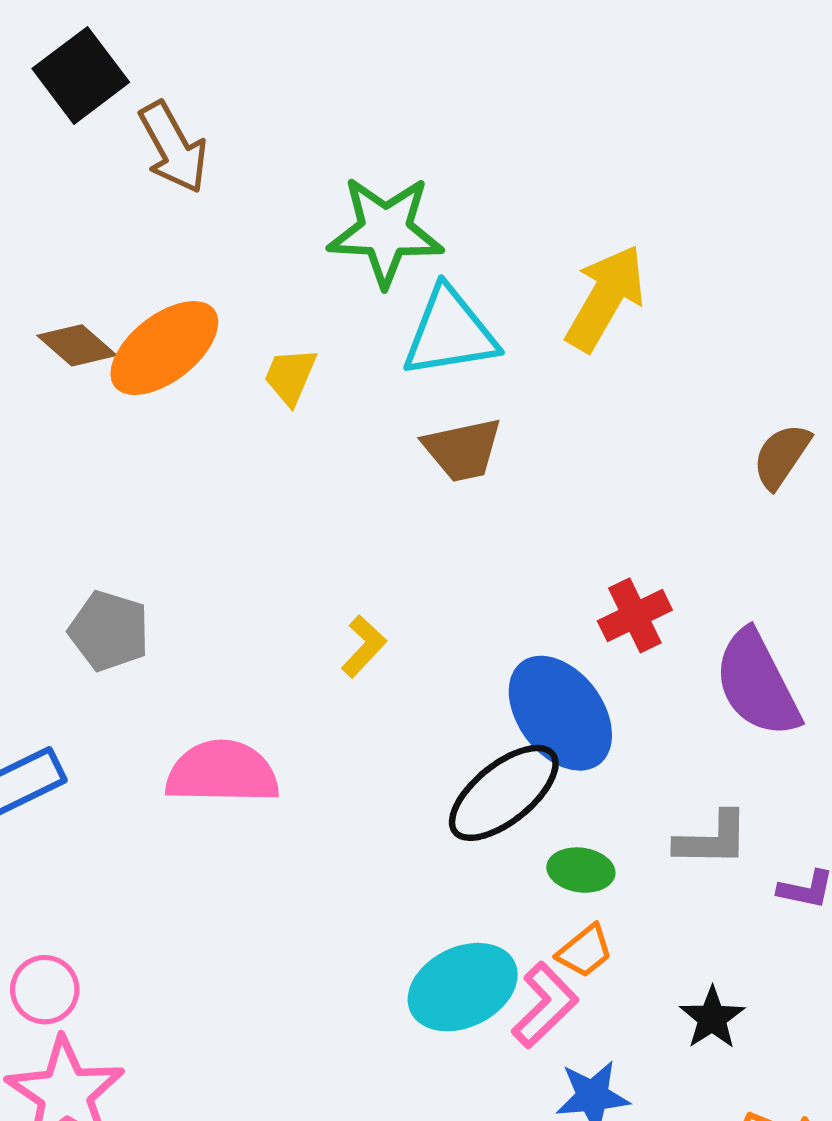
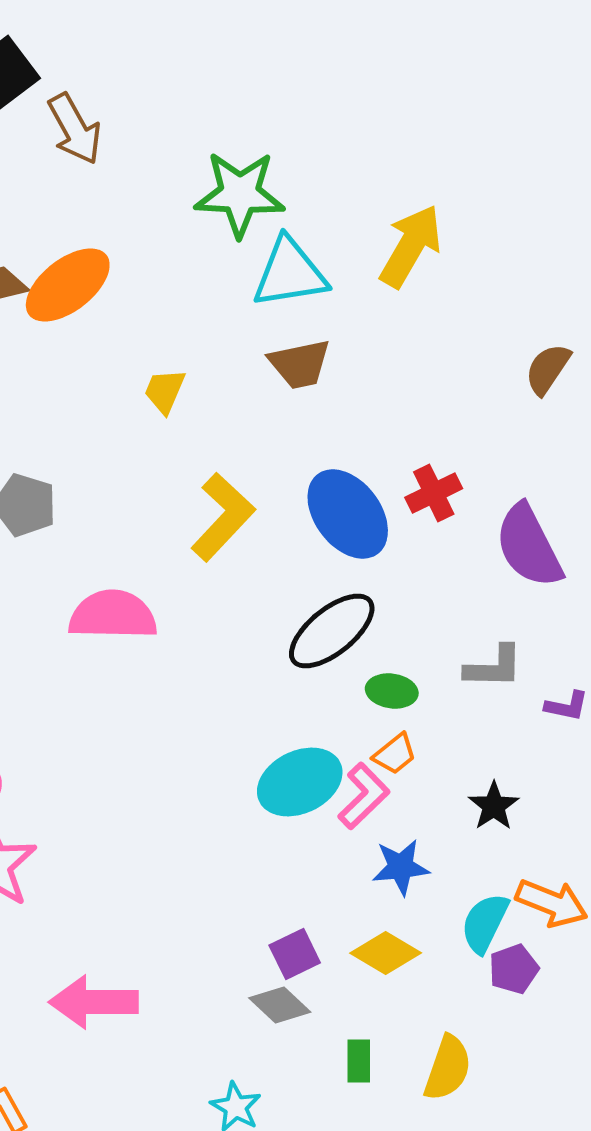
yellow trapezoid: (290, 376) -> (165, 391), moved
yellow L-shape: (364, 646) -> (223, 517), size x1.8
blue ellipse: (560, 713) -> (348, 514), moved

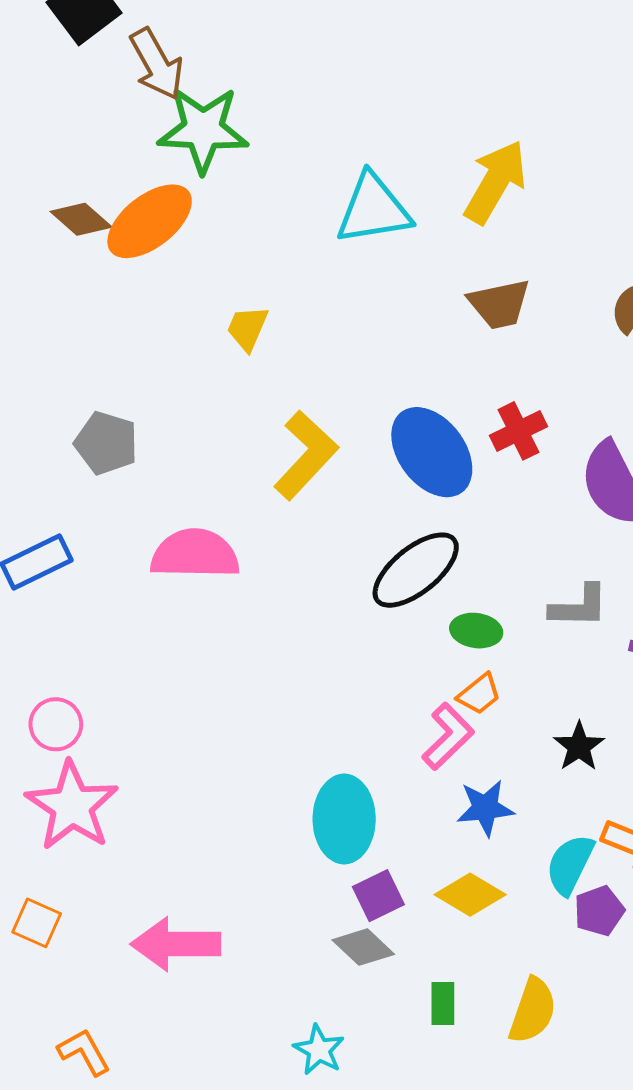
green star: (240, 194) -> (203, 130), moved
brown trapezoid: (300, 364) -> (499, 304), moved
cyan ellipse: (300, 782) -> (344, 819), moved, turned -64

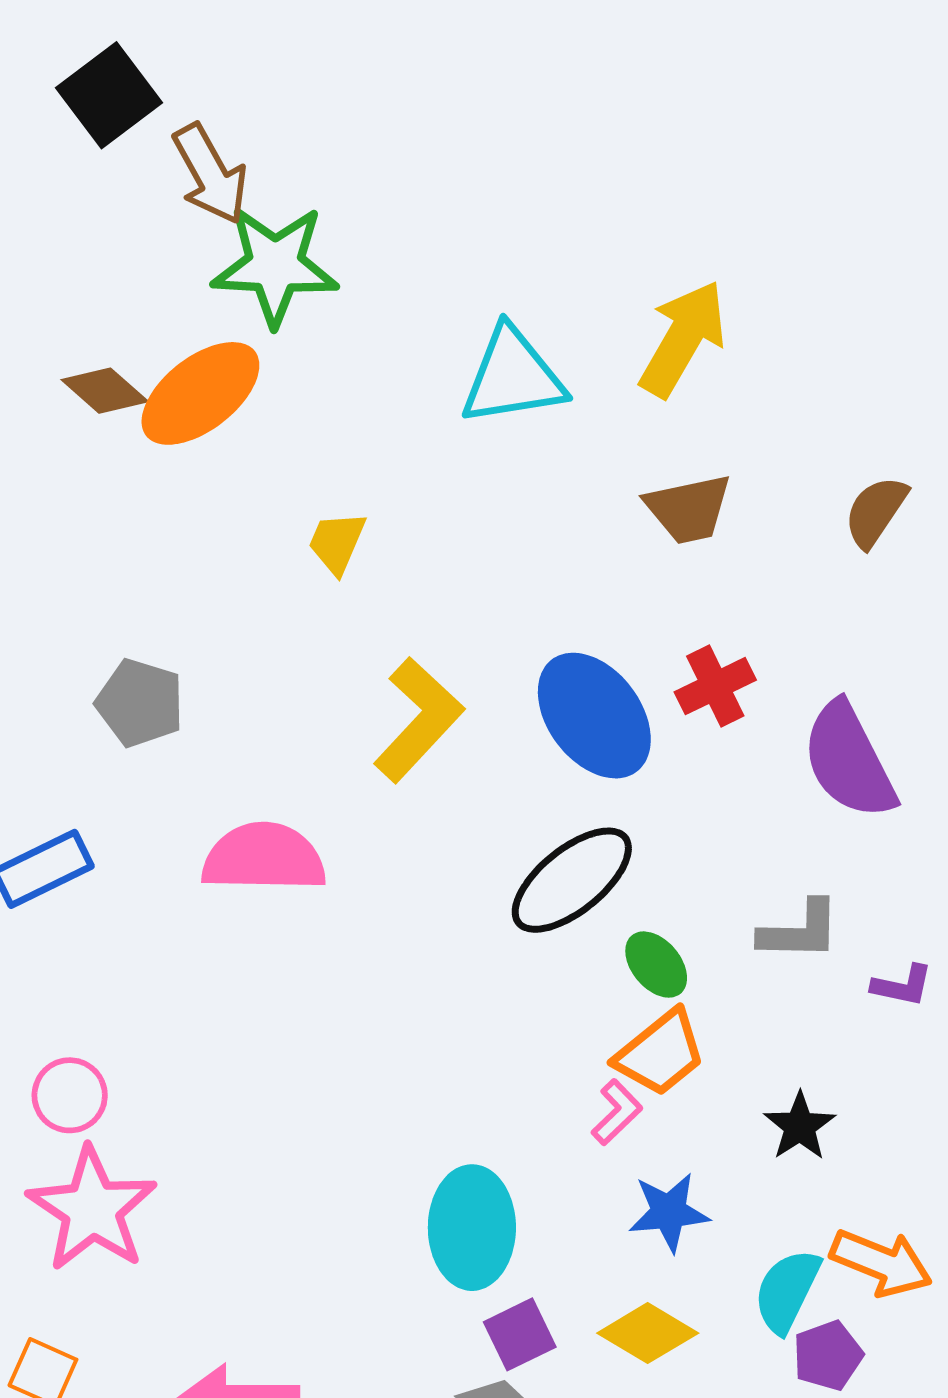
green ellipse: (476, 631) -> (656, 965), turned 42
orange trapezoid: (479, 694) -> (660, 1053), size x1.5
pink L-shape: (448, 736) -> (617, 1112), size x0.7

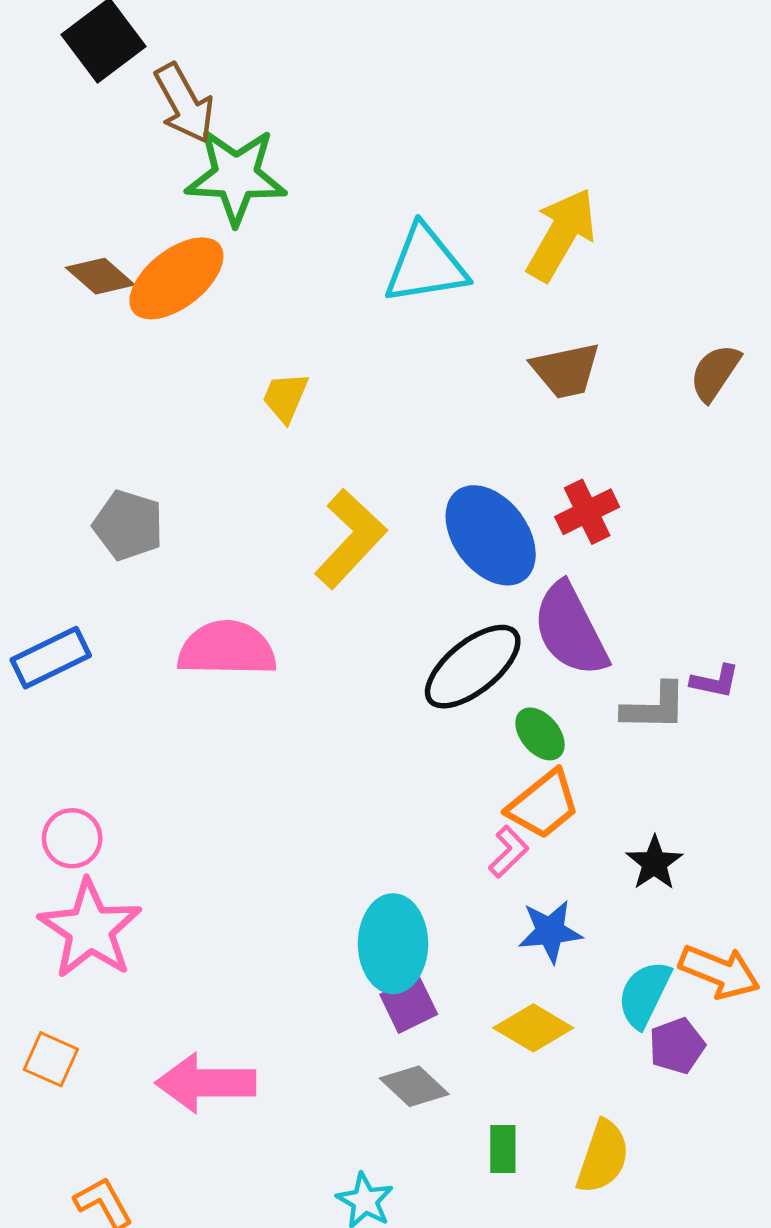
purple semicircle: (849, 761) -> (570, 630), moved
purple L-shape: (902, 986) -> (715, 681), moved
purple square: (520, 1334) -> (409, 1004), moved

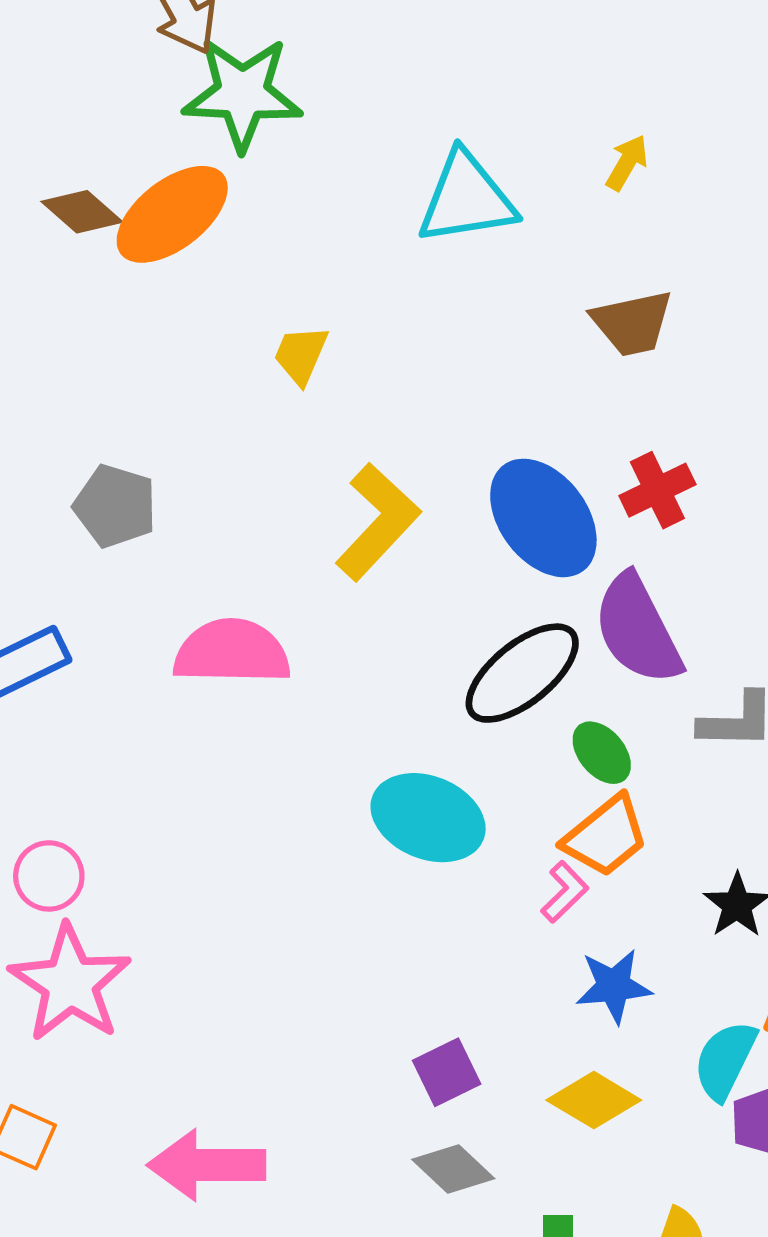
yellow arrow: (561, 235) -> (627, 163), size x0.5
cyan ellipse: (393, 944) -> (428, 818), moved, turned -68

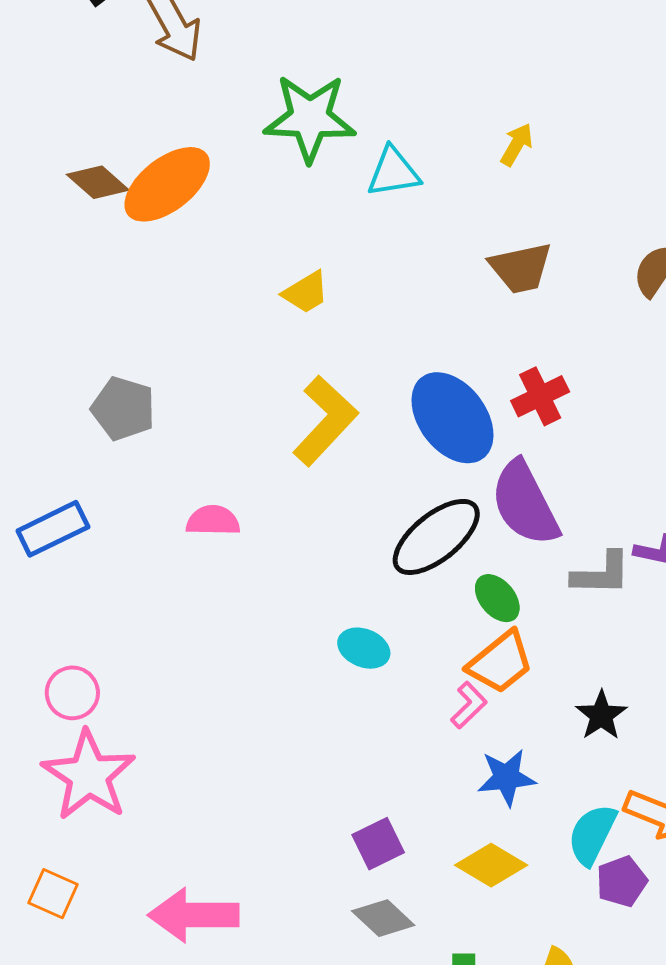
green star: (242, 94) -> (310, 118), moved
cyan triangle: (467, 198) -> (393, 172), size x0.7
yellow trapezoid: (301, 355) -> (306, 292), moved, turned -144
pink semicircle: (232, 652) -> (213, 521), size x0.6
cyan ellipse: (428, 818) -> (364, 648), size x0.6

